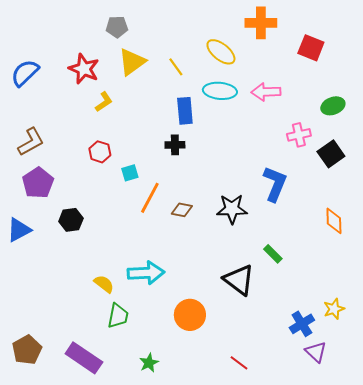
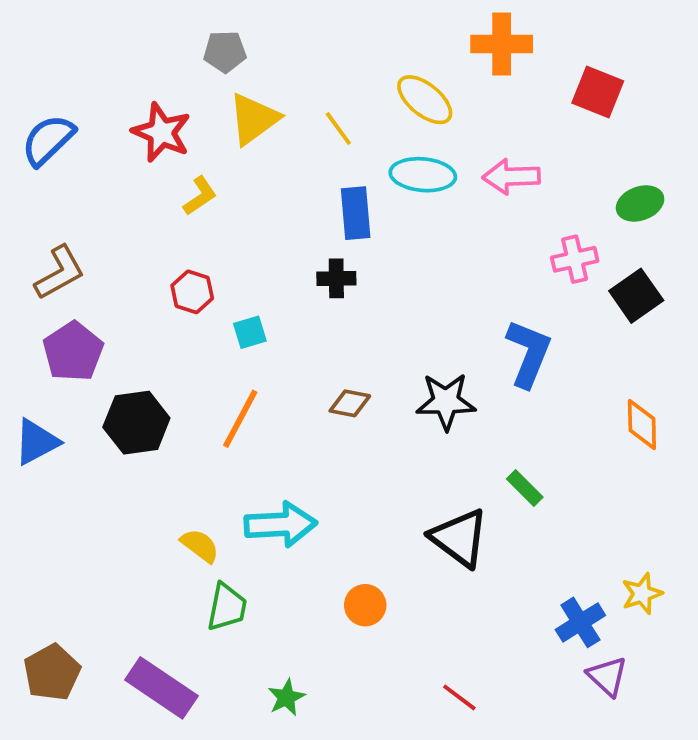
orange line: (150, 198) -> (240, 419), moved
black hexagon: (71, 220) -> (136, 423), size x1.4
orange circle: (190, 315) -> (365, 605), size x0.7

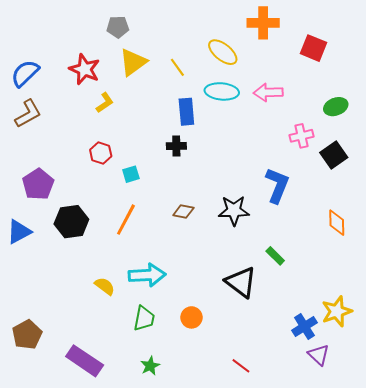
brown L-shape: (60, 273) -> (28, 114), moved
yellow star: (642, 594) -> (337, 311), size x1.4
green trapezoid: (227, 607) -> (144, 318), moved
brown pentagon: (52, 672) -> (27, 335), moved

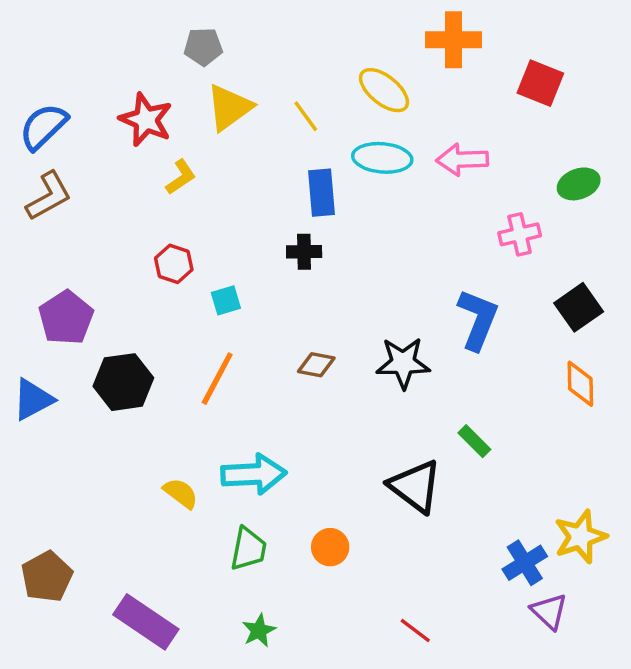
black square: (334, 155) -> (579, 307), moved

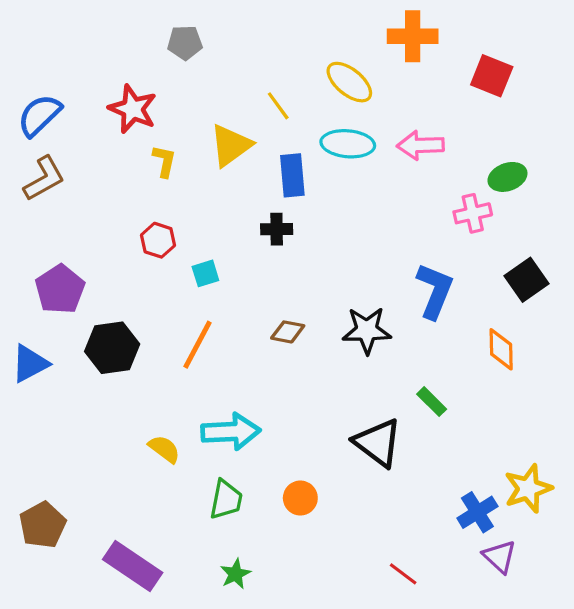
yellow triangle: (229, 107) -> (231, 145), moved
yellow L-shape: (181, 177) -> (164, 161), turned -44
green ellipse: (579, 184) -> (507, 177), moved
orange diamond: (580, 384) -> (501, 349), moved
red line: (415, 631) -> (403, 574), moved

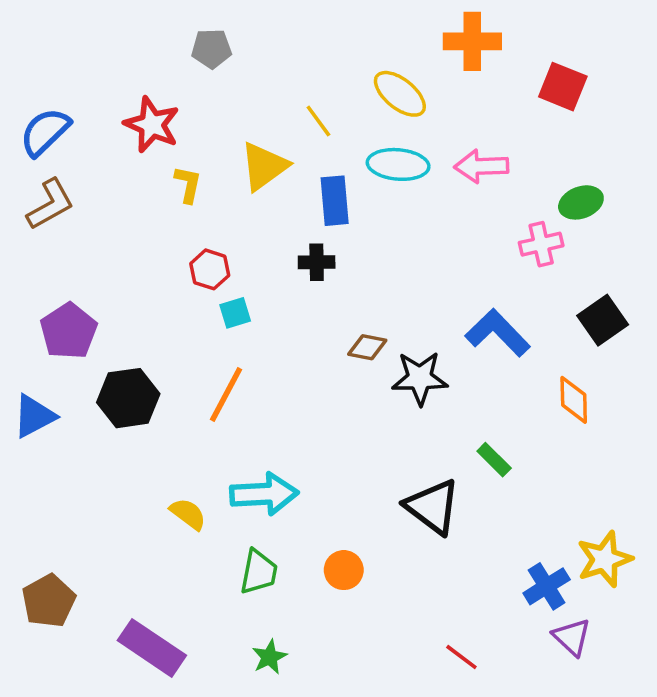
red hexagon: (158, 240) -> (210, 269), moved
blue L-shape: (435, 291) -> (498, 333), turned -66
brown diamond: (288, 332) -> (367, 347), moved

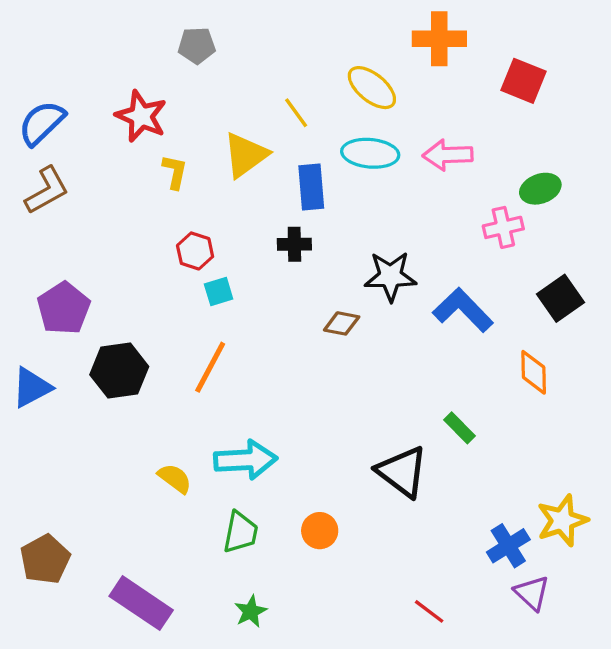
black star: (420, 378) -> (390, 276), moved

